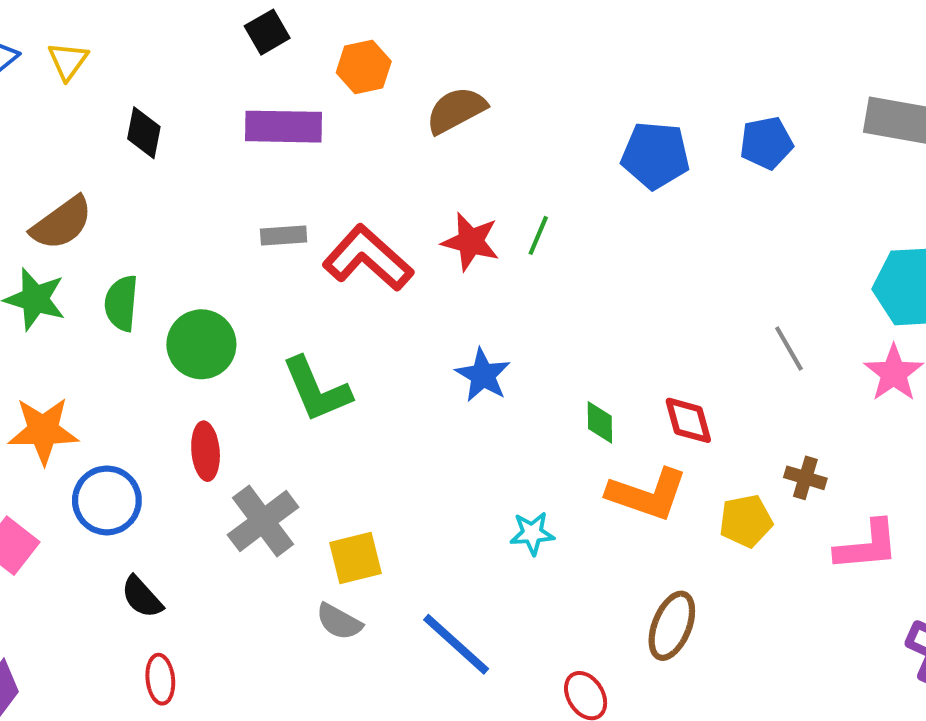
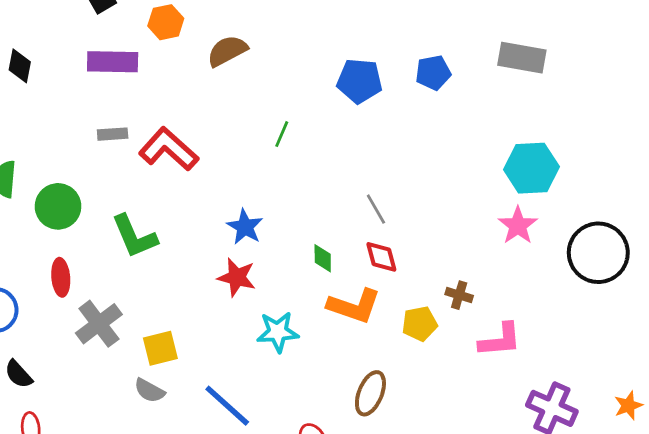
red star: (471, 242) -> (237, 277), moved
gray line: (789, 348) -> (376, 209), moved
cyan star: (532, 533) -> (278, 332), size x1.4

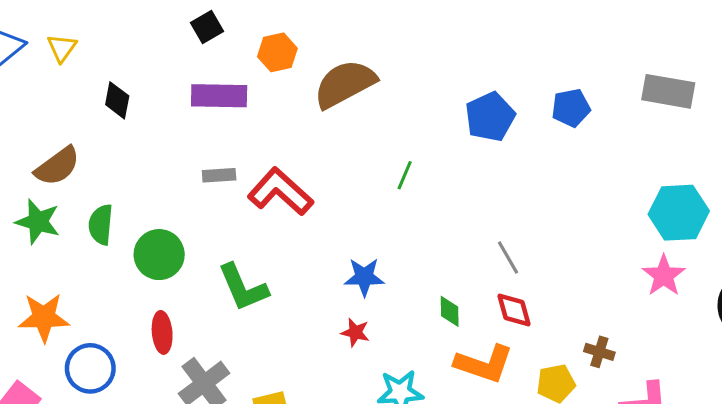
brown semicircle: (227, 51) -> (345, 84), size x1.4
blue pentagon: (360, 81) -> (490, 117), turned -30
blue star: (245, 227) -> (364, 277), turned -30
red star: (237, 277) -> (355, 332), size x0.7

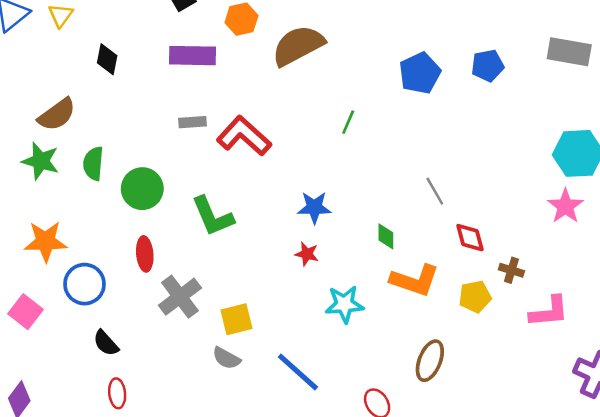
red diamond: (514, 310) -> (470, 238), moved

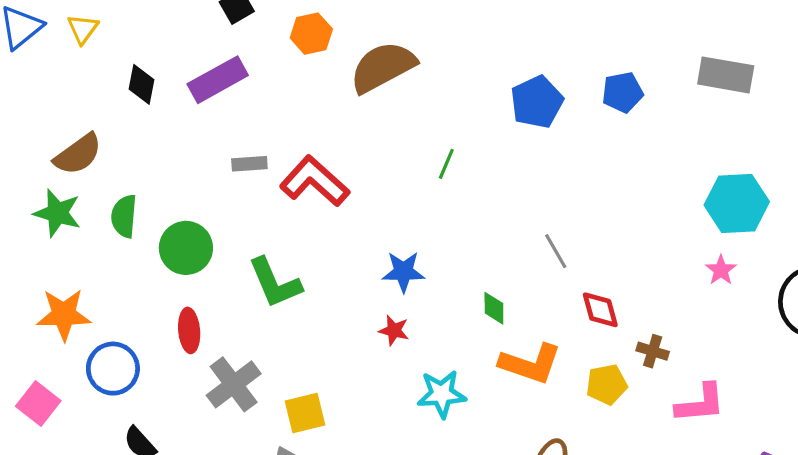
purple rectangle: (192, 56) -> (218, 80), moved, turned -30
pink star: (565, 206) -> (721, 270), size x0.7

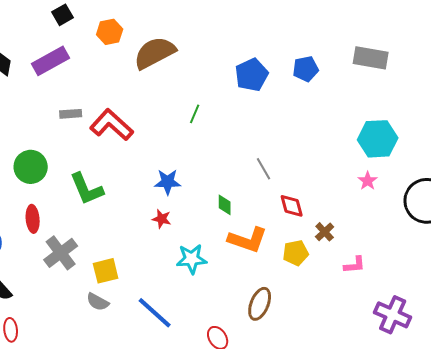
brown cross: (653, 351) -> (325, 232), turned 30
pink L-shape: (700, 403) -> (355, 265), size x0.7

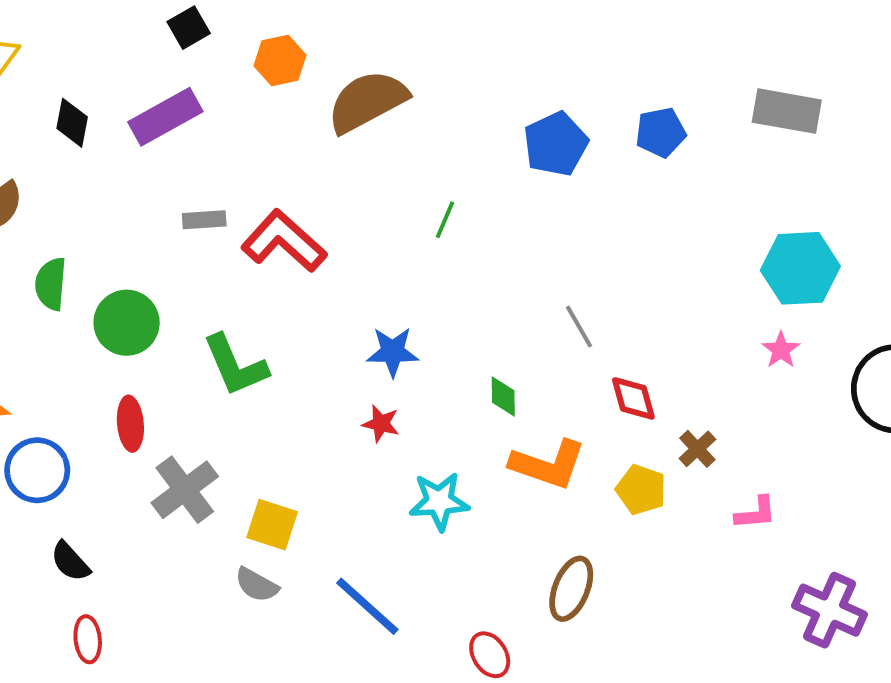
yellow pentagon: (296, 253) -> (641, 490), turned 30
yellow square: (106, 271) -> (272, 525), turned 32

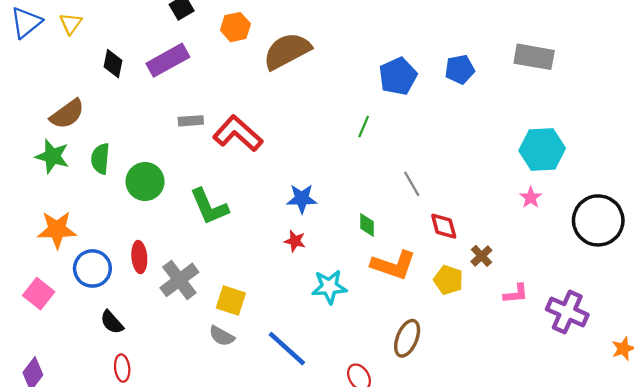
green line: (445, 220) -> (364, 127), moved
red ellipse: (130, 424) -> (139, 257), moved
purple cross: (829, 610) -> (567, 312), moved

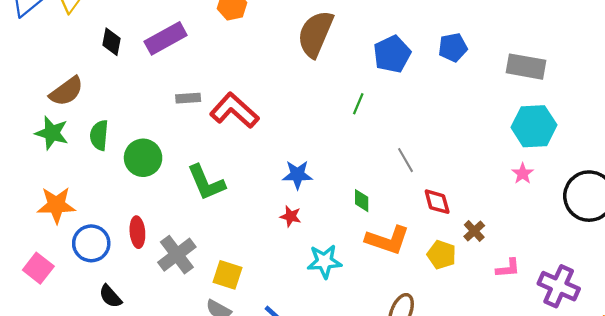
brown semicircle: (287, 51) -> (315, 34), moved, turned -39
gray rectangle: (534, 57) -> (526, 67), moved

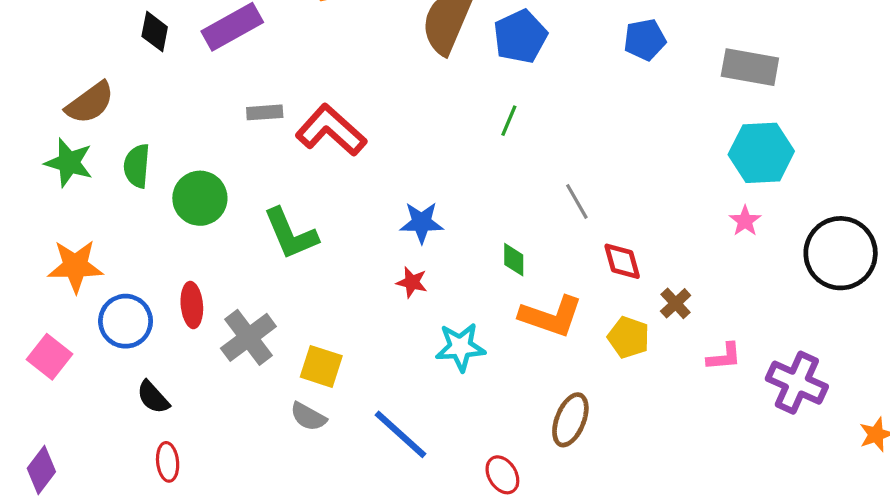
blue pentagon: (392, 54) -> (520, 36), moved

